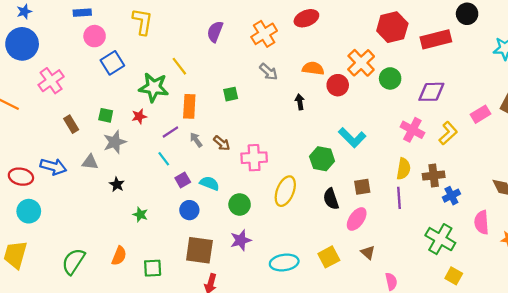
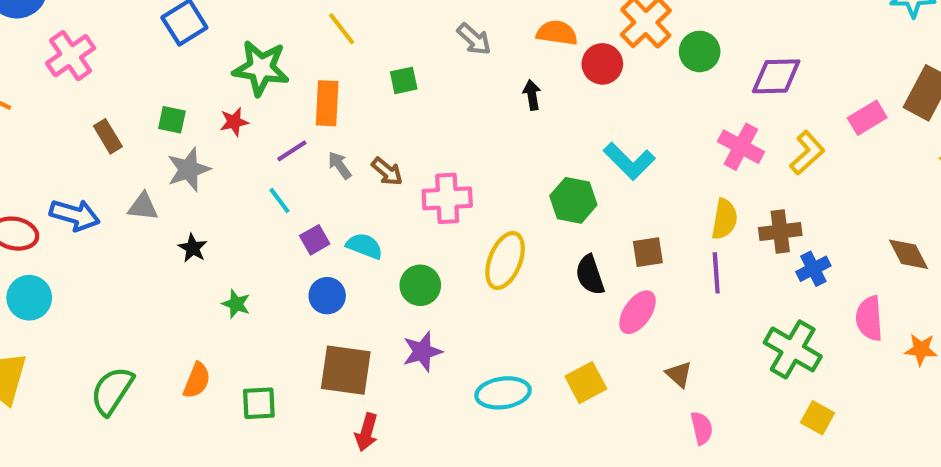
yellow line: (179, 66) -> (342, 29), moved
brown triangle: (368, 252) -> (679, 374), moved

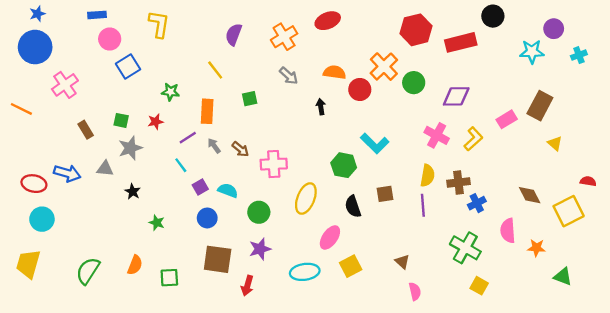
green star: (261, 68) -> (170, 92), size x0.6
pink ellipse: (638, 312) -> (330, 237), moved
red arrow: (366, 432) -> (247, 286), moved

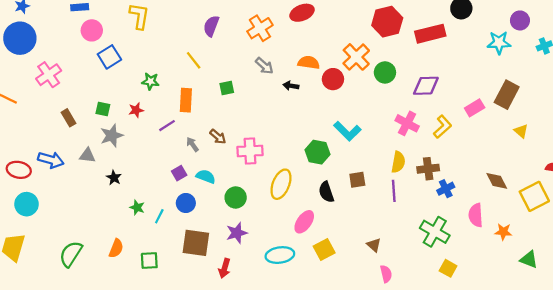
black arrow: (321, 107) -> (291, 86), moved, turned -72
gray arrow: (214, 146) -> (192, 144), moved
cyan line: (181, 165) -> (159, 216), moved, turned 64

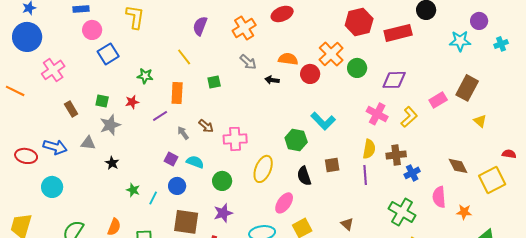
purple square: (179, 173) -> (171, 159), turned -32
cyan circle: (26, 204) -> (52, 187), moved

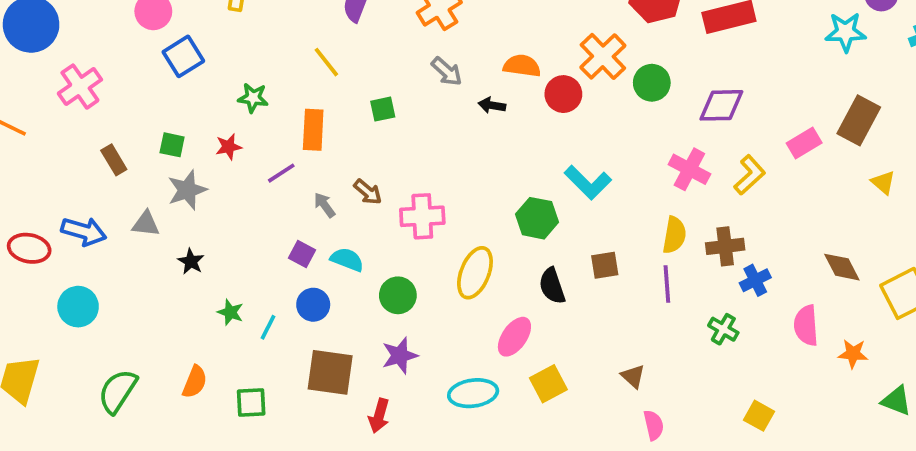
green cross: (402, 212) -> (723, 329), moved, size x0.6

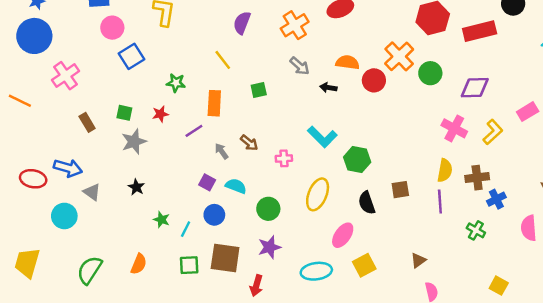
cyan L-shape: (588, 182) -> (322, 137), moved
pink cross: (422, 216) -> (284, 158), size x0.6
gray triangle: (146, 224) -> (92, 192), moved, turned 30
brown triangle: (633, 376) -> (418, 260), turned 42
green square: (251, 403) -> (189, 265), moved

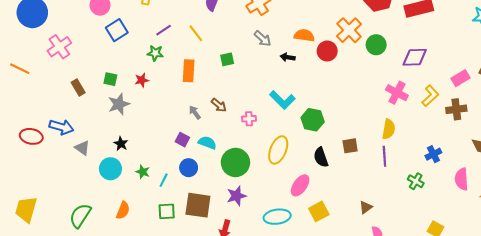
purple line: (194, 131) -> (164, 30), moved
brown cross: (477, 178) -> (456, 109), moved
green circle: (268, 209) -> (235, 162), size x1.4
cyan circle: (64, 216) -> (110, 169), moved

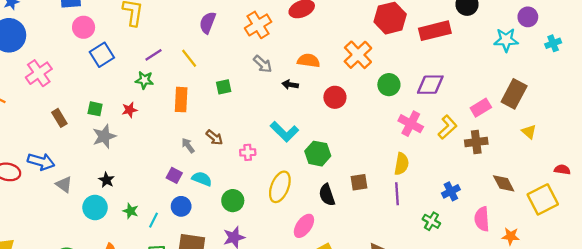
green circle: (376, 45) -> (389, 85), moved
red circle: (327, 51) -> (335, 97), moved
green circle: (235, 162) -> (233, 201), size x0.7

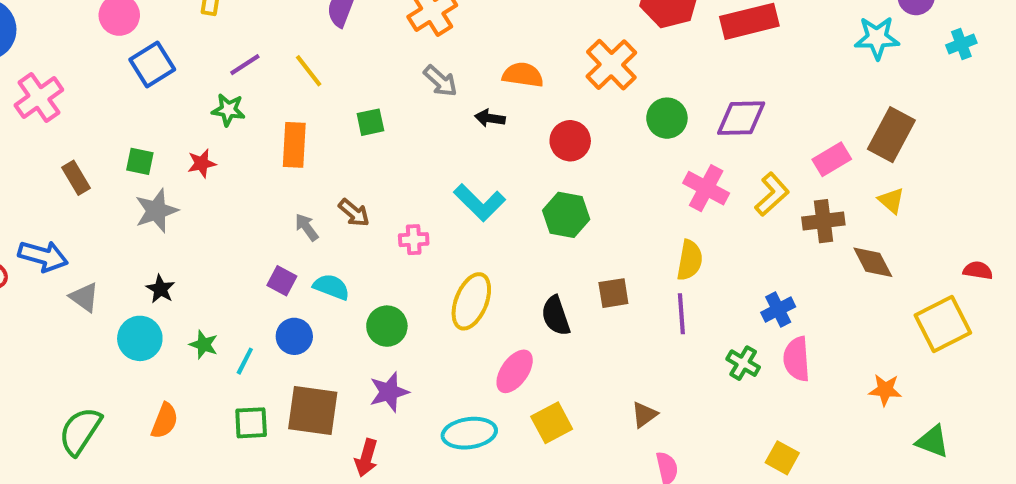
yellow triangle: (529, 132) -> (891, 200), moved
green hexagon: (318, 154) -> (566, 215), moved
brown diamond: (504, 183) -> (873, 262), moved
pink semicircle: (482, 219) -> (797, 359), moved

